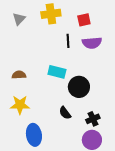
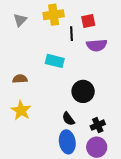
black line: (68, 41) -> (71, 34), moved
cyan rectangle: (57, 72) -> (55, 61), moved
yellow star: (20, 105) -> (21, 110), turned 30
blue ellipse: (34, 135) -> (67, 142), moved

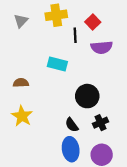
red square: (88, 21) -> (93, 22), turned -32
black cross: (98, 125) -> (101, 123), moved

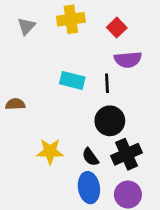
black line: (75, 35) -> (107, 83), moved
brown semicircle: (21, 83) -> (15, 104), moved
yellow star: (22, 116) -> (50, 151), moved, turned -30
black cross: (101, 123) -> (127, 154), size x1.5

